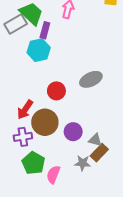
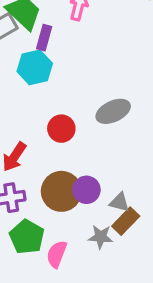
brown circle: (45, 122) -> (61, 191), moved

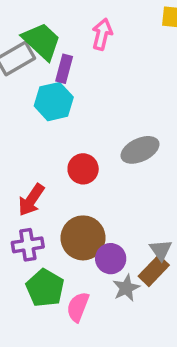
purple circle: (86, 190) -> (111, 259), moved
gray triangle: (119, 202) -> (161, 250), moved, turned 40
gray star: (101, 237) -> (126, 288), turned -30

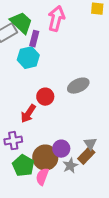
pink arrow: (102, 34) -> (56, 19), size x1.4
red arrow: (31, 200) -> (28, 114), moved
brown circle: (83, 238) -> (45, 158), moved

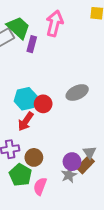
cyan hexagon: (28, 58) -> (26, 99), moved
purple circle: (61, 149) -> (72, 162), moved
brown circle: (45, 158) -> (34, 157), moved, size x0.7

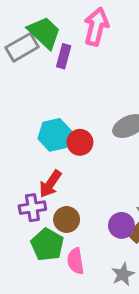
red arrow: (26, 121) -> (50, 184), moved
gray star: (69, 175) -> (123, 274), moved
pink semicircle: (40, 186) -> (75, 261), turned -30

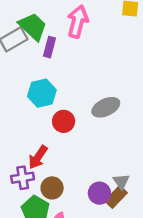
cyan hexagon: (55, 135) -> (42, 93), moved

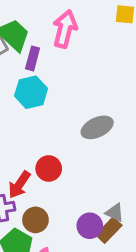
cyan hexagon: (42, 93) -> (31, 92), moved
red circle: (64, 121) -> (49, 168), moved
gray triangle: (121, 182) -> (115, 213), turned -30

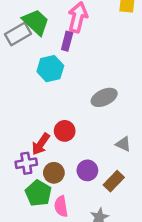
purple rectangle: (33, 58) -> (67, 41), moved
gray triangle: (115, 213) -> (123, 144), moved
purple circle: (90, 226) -> (87, 170), moved

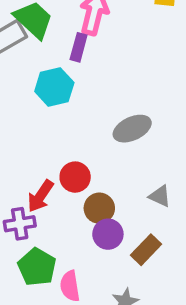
brown circle: (54, 173) -> (99, 208), moved

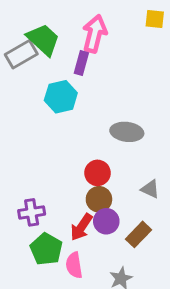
gray ellipse: (132, 129) -> (127, 132), turned 32
red circle: (75, 177) -> (97, 173), moved
red arrow: (40, 196) -> (81, 227), moved

